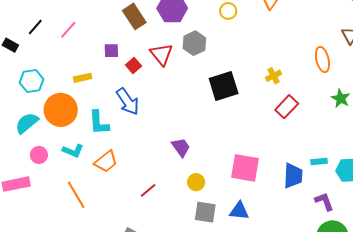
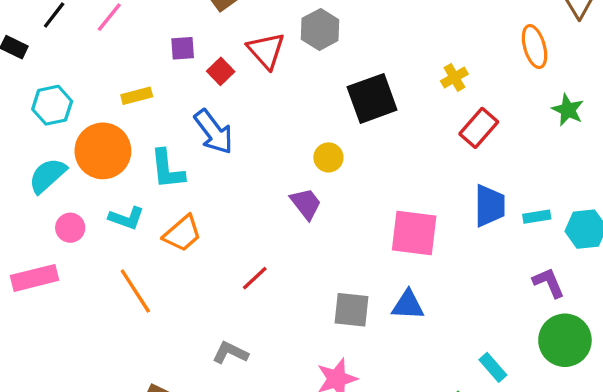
blue trapezoid: (293, 176) -> (489, 206), moved
yellow circle: (196, 182) -> (328, 157), moved

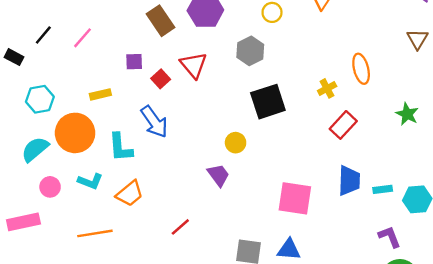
gray hexagon: (320, 29) -> (250, 51), moved
orange ellipse: (535, 47) -> (361, 69), moved
orange line: (135, 291) -> (95, 233), turned -68

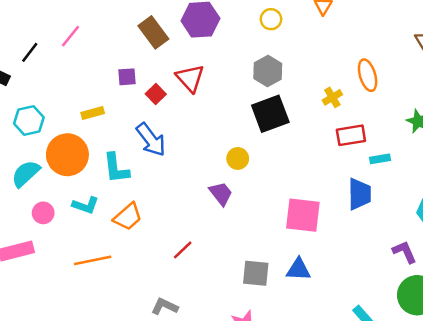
pink line: (83, 38) -> (70, 36), moved
gray hexagon: (250, 51) -> (268, 71), moved
red rectangle: (343, 125) -> (351, 135), turned 40
cyan rectangle: (383, 189) -> (380, 159), moved

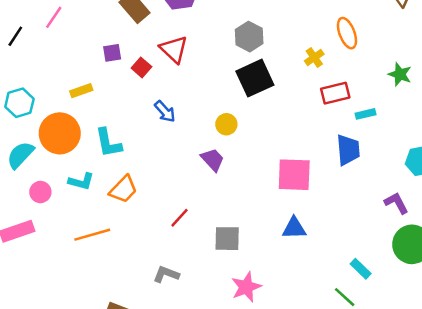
blue arrow: (151, 140) -> (165, 112), moved, size x0.7
gray square: (256, 273) -> (227, 239), moved

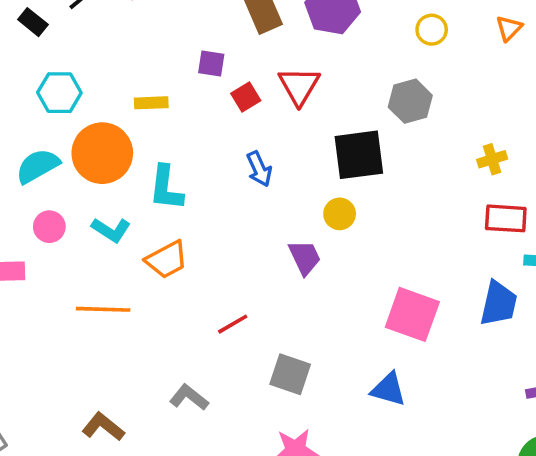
black square: (255, 78) -> (359, 155), moved

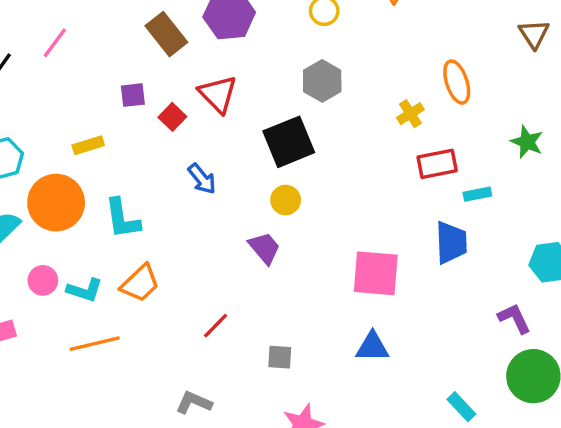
pink circle: (49, 227) -> (43, 280), moved
cyan L-shape: (111, 230) -> (85, 290), moved
gray square: (290, 374) -> (280, 357), size x0.7

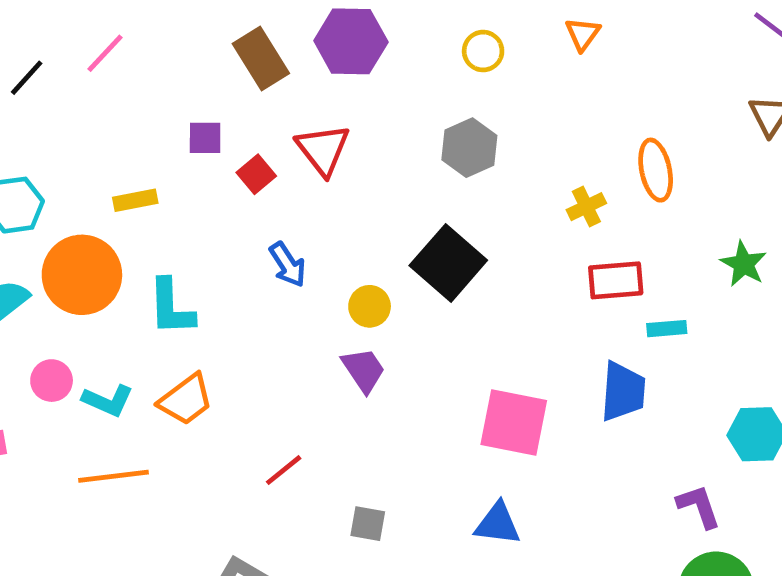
black square: (289, 142) -> (448, 263), moved, turned -33
yellow circle: (286, 200) -> (370, 306), moved

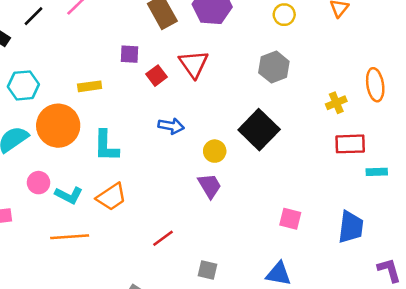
blue arrow: (288, 265) -> (171, 126), turned -50
blue trapezoid: (623, 392) -> (351, 227), moved
pink square: (514, 422) -> (290, 219), size x0.6

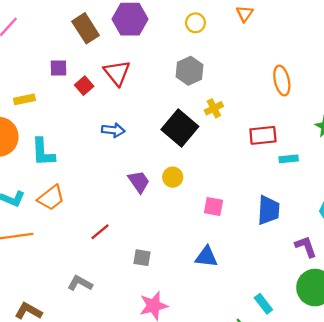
yellow cross: (336, 103) -> (214, 108), moved
blue arrow: (171, 126) -> (113, 130), moved
yellow circle: (215, 151) -> (173, 177), moved

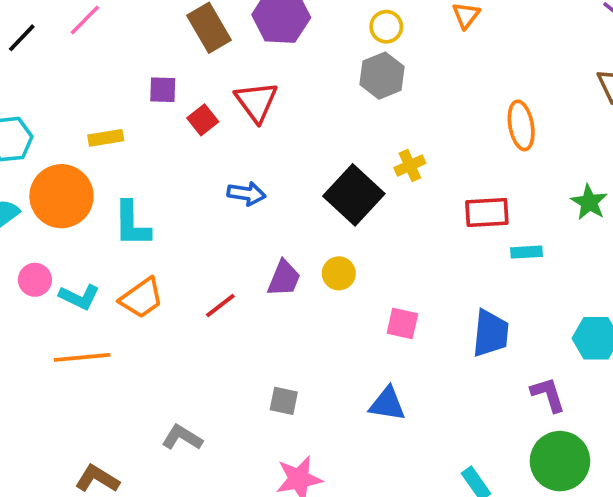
gray hexagon: (189, 71) -> (382, 76), moved
purple trapezoid: (139, 182) -> (284, 278), turned 55
red line: (100, 232) -> (220, 305), moved

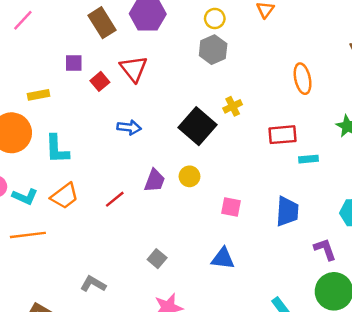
gray square: (284, 401) -> (157, 259), turned 30

